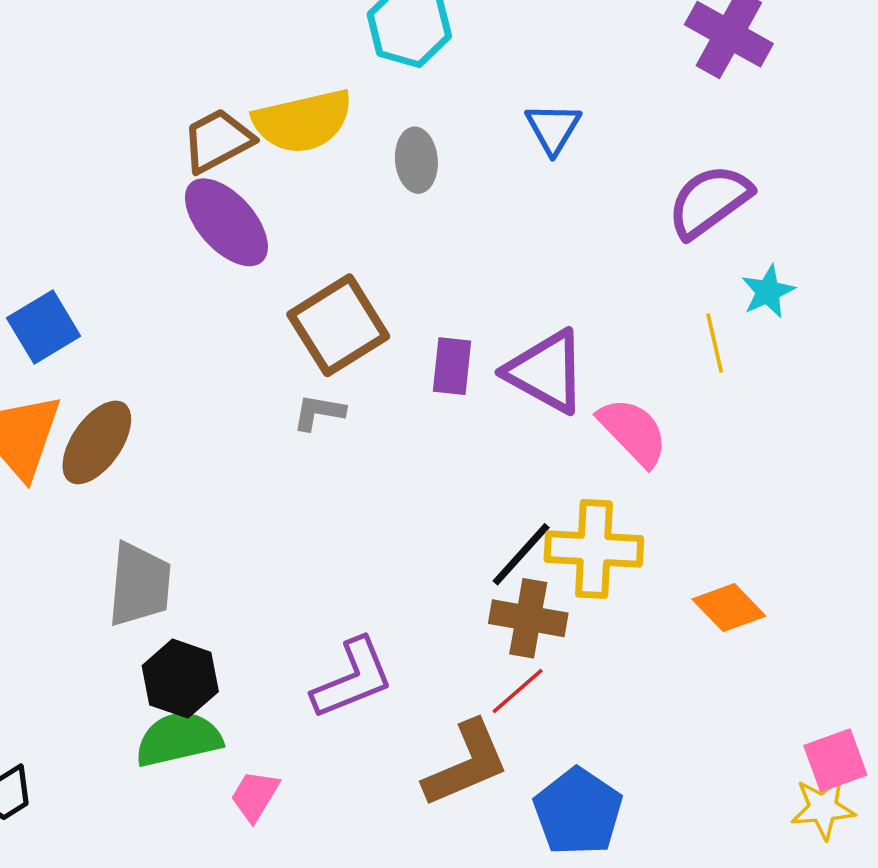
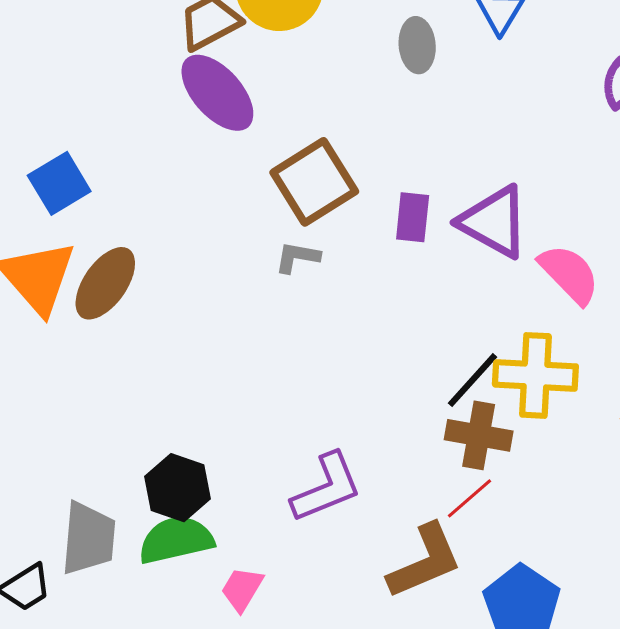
gray ellipse: (416, 160) -> (417, 45), moved
gray trapezoid: (139, 584) -> (88, 538), moved

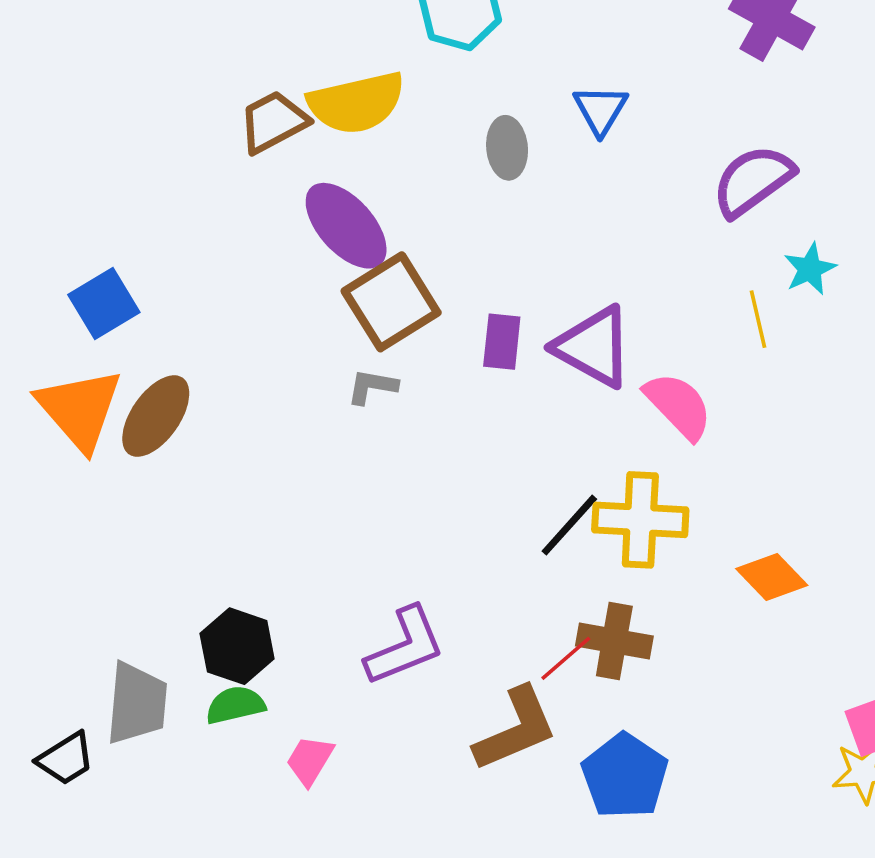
purple ellipse: (217, 93) -> (346, 226), moved
brown cross: (479, 435) -> (614, 641), moved
green semicircle: (176, 540) -> (235, 705), size x0.7

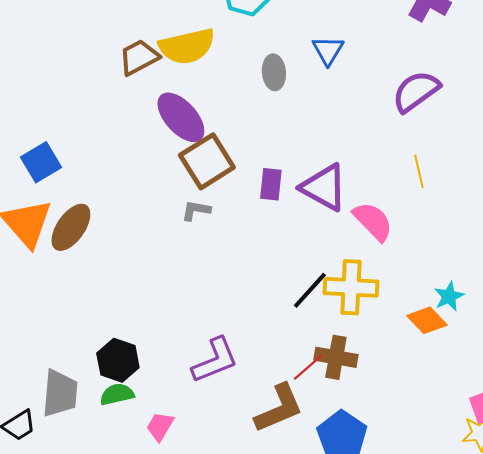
cyan star: (810, 269) -> (449, 296), moved

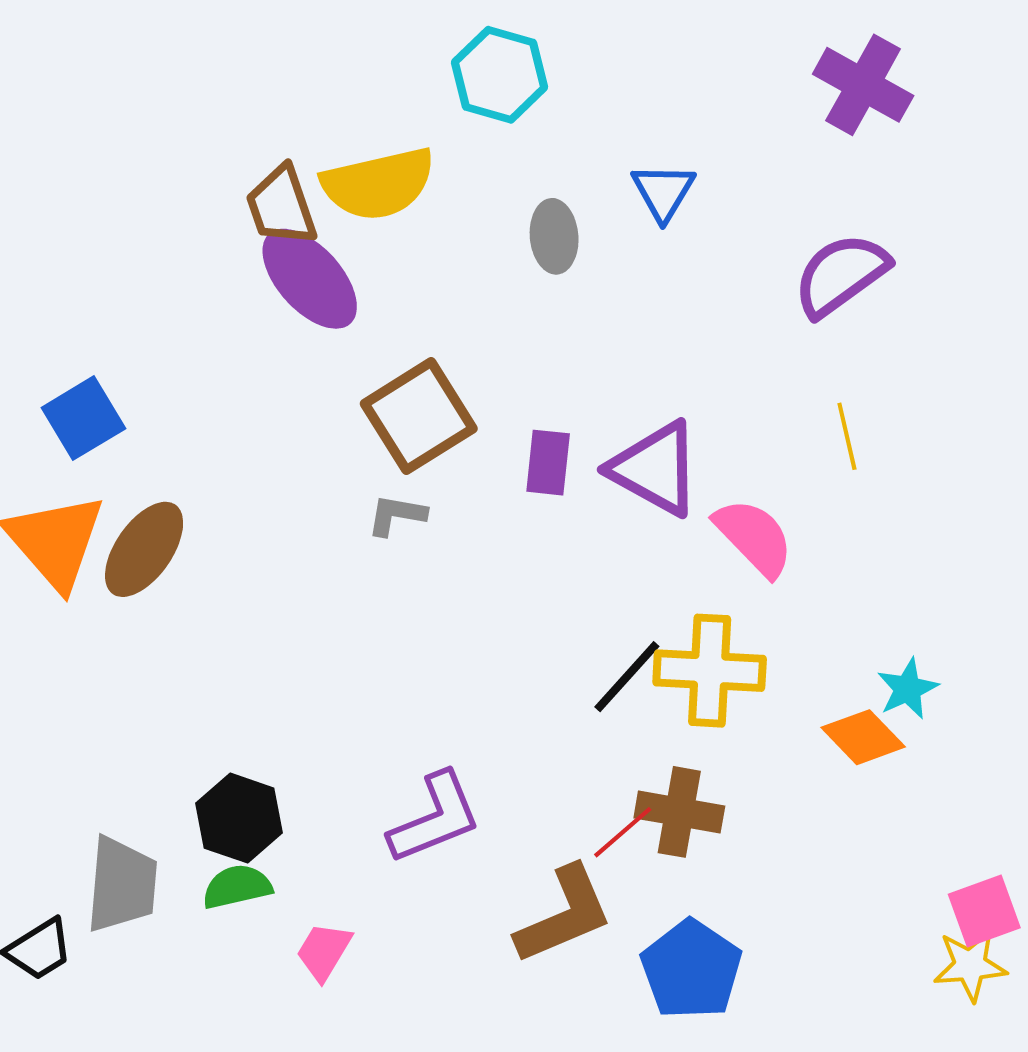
brown trapezoid: (139, 57) -> (281, 206), turned -81
purple ellipse: (181, 117) -> (310, 279), moved

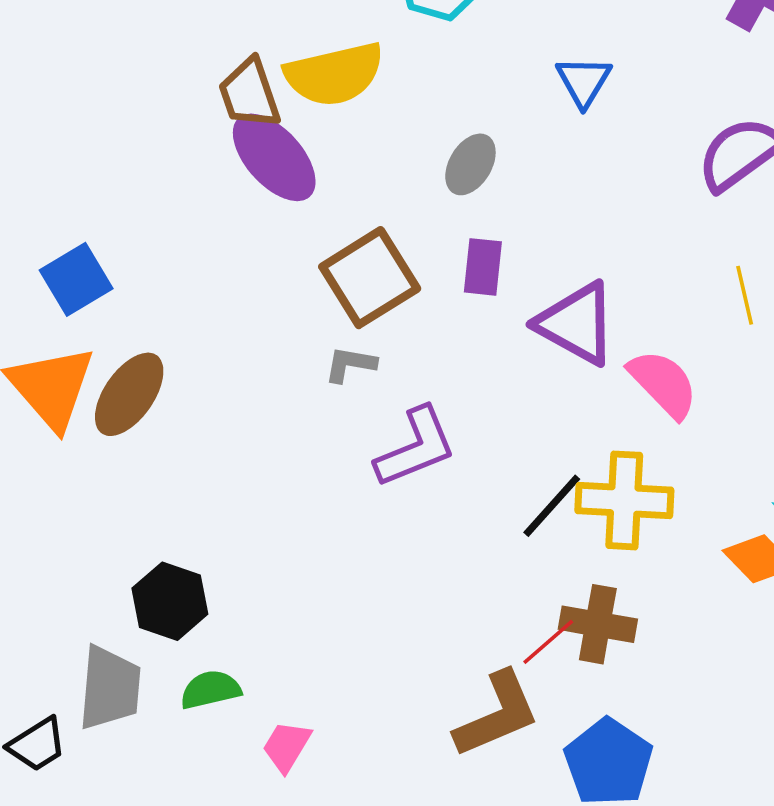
gray ellipse: (554, 236) -> (470, 164), moved, turned 36
purple rectangle: (548, 463) -> (483, 267), moved
black hexagon: (239, 818) -> (170, 601), moved
purple L-shape: (435, 818) -> (416, 447), moved

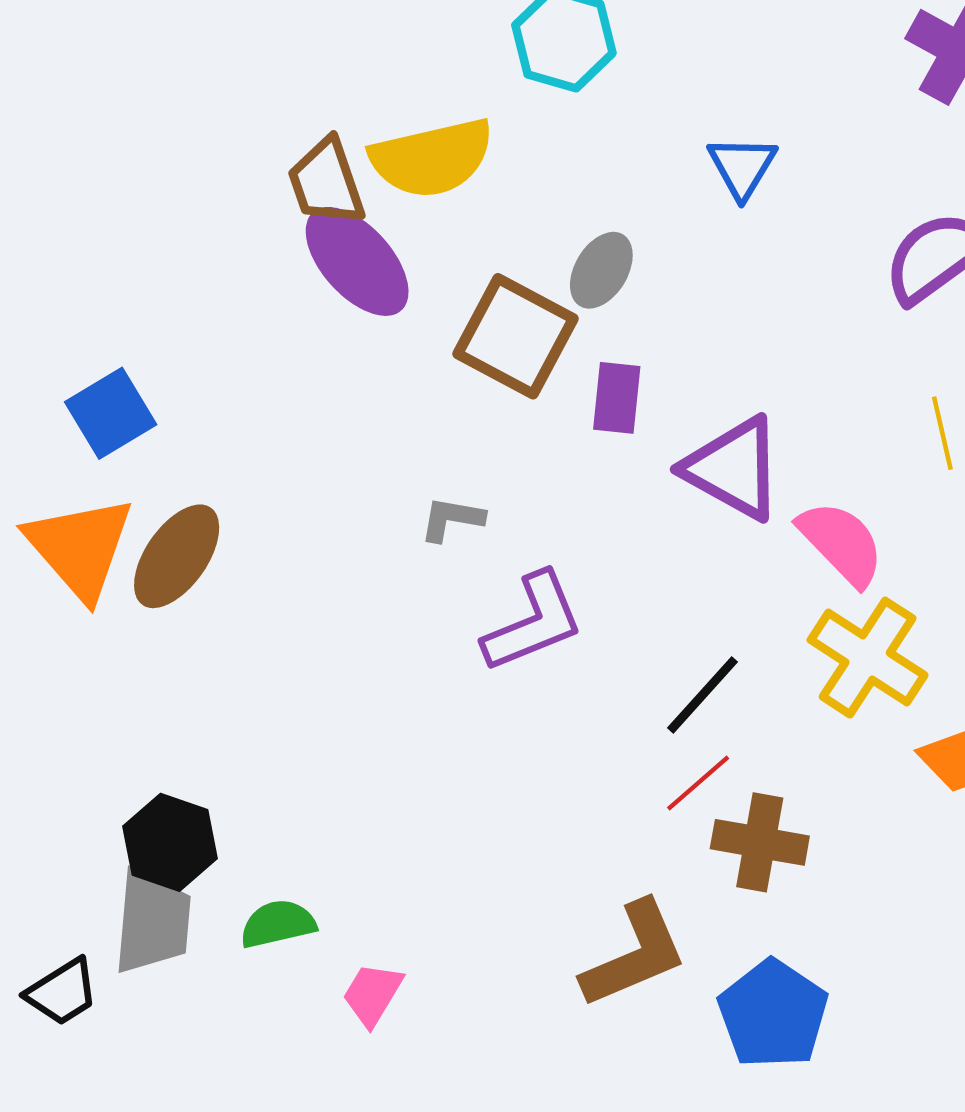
brown square: (370, 278) -> (516, 336), moved, turned -30
yellow cross: (624, 500) -> (868, 658), moved, turned 30
black hexagon: (170, 601) -> (170, 842), moved
red line: (548, 642) -> (698, 783), moved

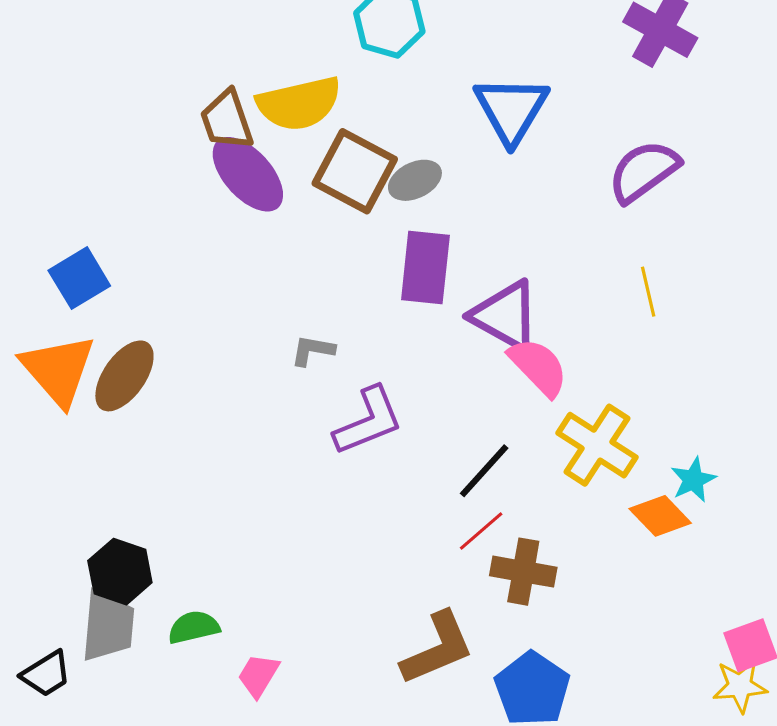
blue triangle: (742, 167) -> (511, 110), size x1.6
gray ellipse: (601, 270) -> (415, 180), turned 33
brown square: (516, 336) -> (355, 171), moved
purple rectangle: (617, 398) -> (425, 268), size x1.5
pink semicircle: (841, 543) -> (538, 367), moved

